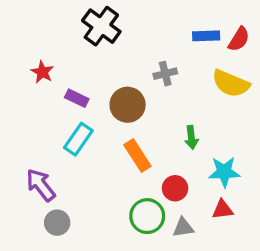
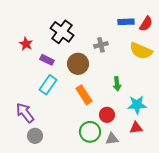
black cross: (101, 26) -> (62, 32), moved

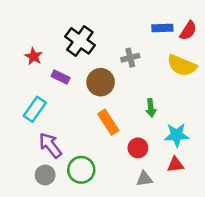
cyan rectangle: (48, 85) -> (35, 109), moved
purple arrow: (25, 113) -> (50, 145), moved
green circle: (90, 132) -> (81, 170), moved

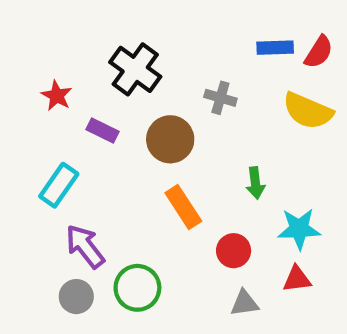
gray cross: (130, 58) -> (220, 98), turned 30

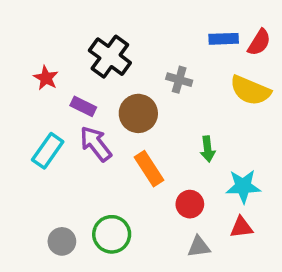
purple arrow: (85, 246) -> (96, 144), moved

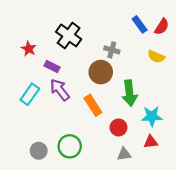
blue rectangle: (224, 39) -> (140, 24), turned 56
yellow semicircle: (250, 90) -> (156, 57), size x0.7
brown circle: (138, 113) -> (101, 72), moved
green arrow: (208, 149) -> (130, 93), size x1.6

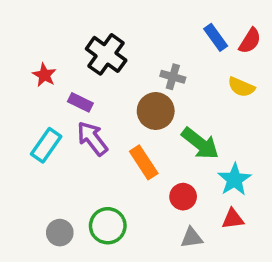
green arrow: (130, 93) -> (200, 144), turned -45
cyan star: (152, 116) -> (234, 180), turned -30

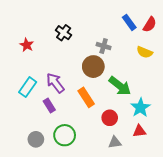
black cross: (106, 54) -> (64, 33), size x0.7
purple rectangle: (80, 102) -> (49, 105), moved, turned 32

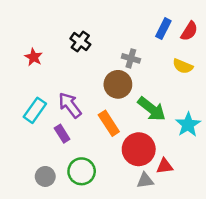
blue rectangle: (129, 22) -> (163, 29), turned 63
cyan star: (140, 108) -> (188, 125), moved
red circle: (110, 118) -> (139, 149), size x1.6
red triangle: (139, 131) -> (165, 166), moved

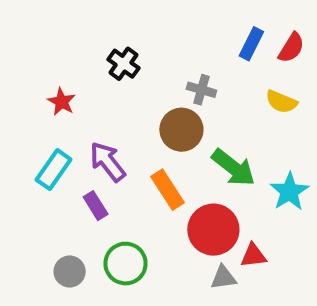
red star: (34, 57) -> (62, 102), moved

